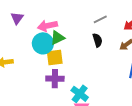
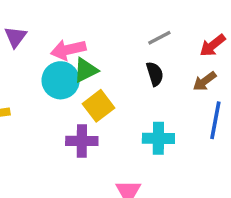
yellow square: (55, 58) -> (98, 106), moved, turned -30
cyan cross: (80, 94) -> (158, 138), moved, turned -36

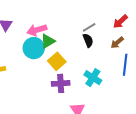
gray line: (159, 38) -> (89, 27), moved
cyan cross: (158, 138) -> (93, 78), turned 36
purple cross: (82, 141) -> (61, 83), moved

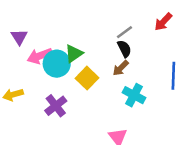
pink arrow: (37, 30) -> (40, 56), moved
brown arrow: (117, 43) -> (121, 68), moved
purple cross: (61, 83) -> (56, 106), moved, turned -30

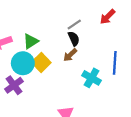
cyan circle: (57, 64) -> (23, 63), moved
cyan cross: (134, 95) -> (92, 78), moved

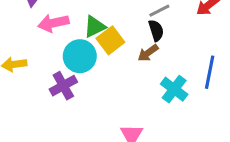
yellow square: (41, 63) -> (110, 40), moved

